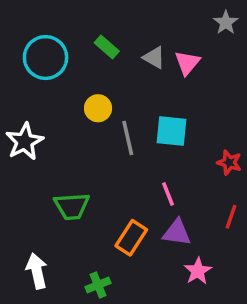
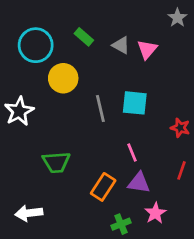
yellow circle: (98, 108) -> (63, 78), moved, size x1.4
white arrow: (37, 271) -> (29, 213), turned -84
green cross: (98, 285) -> (121, 224), moved

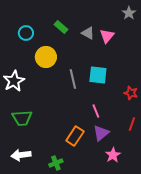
cyan circle: (36, 45) -> (26, 33), size x0.6
green trapezoid: (56, 162) -> (22, 118), moved
purple triangle: (139, 183) -> (101, 133), turned -48
green cross: (121, 224) -> (56, 163), moved

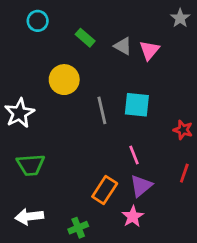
cyan circle: (26, 33) -> (38, 21), moved
pink star: (113, 155) -> (133, 217), moved

